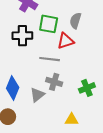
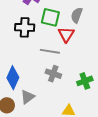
red triangle: (66, 41) -> (66, 34), turned -42
gray triangle: (37, 95) -> (28, 97), moved

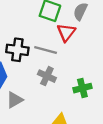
black cross: (25, 27) -> (17, 50), moved

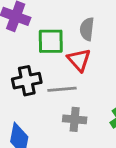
black cross: (17, 50) -> (27, 81), moved

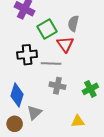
green square: (51, 41) -> (47, 29), turned -36

